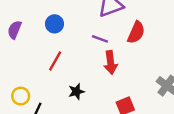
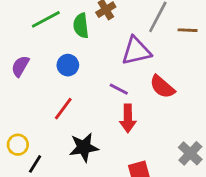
red semicircle: (136, 32) -> (162, 87), turned 100
black star: (76, 92) -> (84, 147), size x1.5

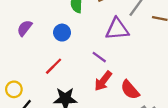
red semicircle: (162, 87) -> (130, 90), moved
red arrow: (128, 118) -> (103, 81), turned 30

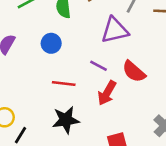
red line: (54, 66) -> (64, 83), moved, turned 60
red semicircle: (130, 90) -> (134, 72), moved

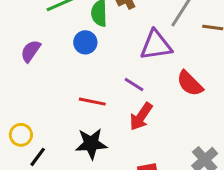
blue circle: (51, 43) -> (85, 42), moved
red semicircle: (134, 72) -> (190, 83), moved

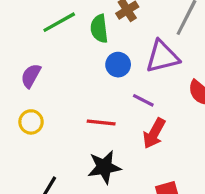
blue circle: (85, 42) -> (118, 65), moved
yellow circle: (21, 135) -> (31, 122), moved

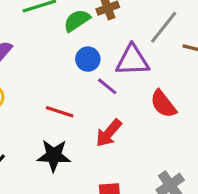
green semicircle: (99, 29) -> (77, 20), turned 52
purple line: (143, 100) -> (107, 86), moved

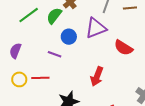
purple line: (107, 86) -> (55, 54), moved
red line: (60, 112) -> (40, 78), moved

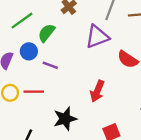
green semicircle: (54, 16) -> (47, 33), moved
blue circle: (69, 37) -> (29, 51), moved

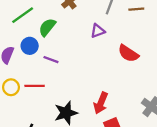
purple triangle: (97, 37) -> (98, 31), size x0.6
red arrow: (97, 91) -> (101, 103), moved

